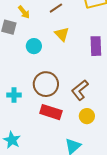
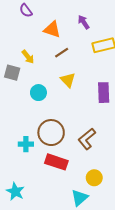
cyan cross: (14, 95) -> (26, 144), moved
yellow circle: (87, 116) -> (94, 178), moved

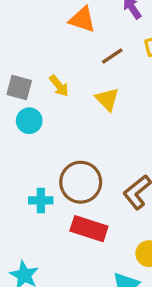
brown line: (62, 53) -> (112, 56), moved
yellow arrow: (28, 57) -> (59, 86), moved
cyan circle: (38, 93) -> (29, 121), moved

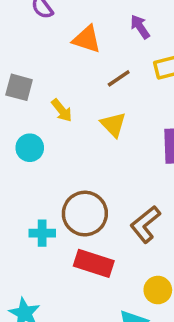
gray square: (19, 88) -> (19, 87), moved

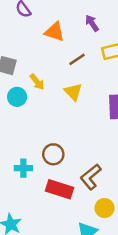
cyan circle: (30, 148) -> (17, 97), moved
brown circle: (85, 214) -> (53, 154), size x0.7
brown L-shape: (145, 224) -> (91, 177), moved

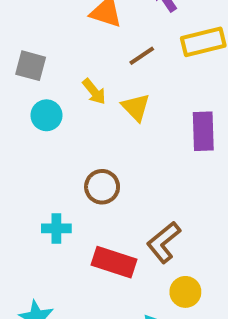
yellow arrow: (37, 82) -> (94, 91), moved
brown circle: (53, 154) -> (102, 187), moved

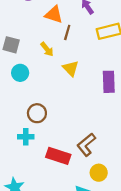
brown line: (142, 56) -> (67, 32), moved, turned -40
yellow arrow: (94, 91) -> (47, 49), moved
brown circle: (102, 187) -> (37, 113), moved

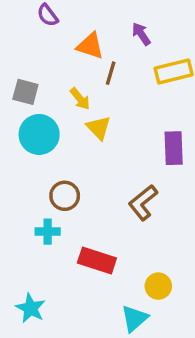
yellow triangle: (71, 68) -> (99, 128), moved
cyan circle: (20, 73) -> (39, 134), size x1.5
brown L-shape: (86, 145) -> (143, 203), moved

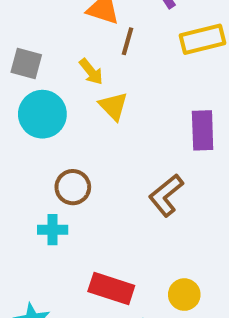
red rectangle: (97, 261) -> (111, 288), moved

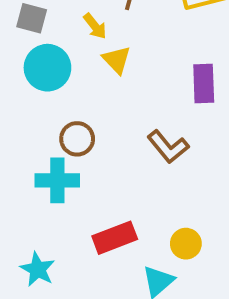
brown L-shape: (166, 195) -> (168, 147), turned -90
cyan cross: (53, 230) -> (57, 180), size x1.5
red rectangle: (111, 288) -> (115, 238), turned -39

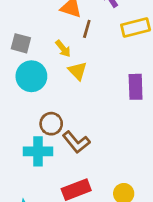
brown L-shape: (168, 147) -> (76, 142), moved

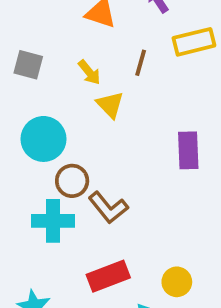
brown line: (87, 29) -> (141, 63), moved
cyan circle: (31, 76) -> (43, 139), moved
purple rectangle: (136, 87) -> (188, 150), moved

